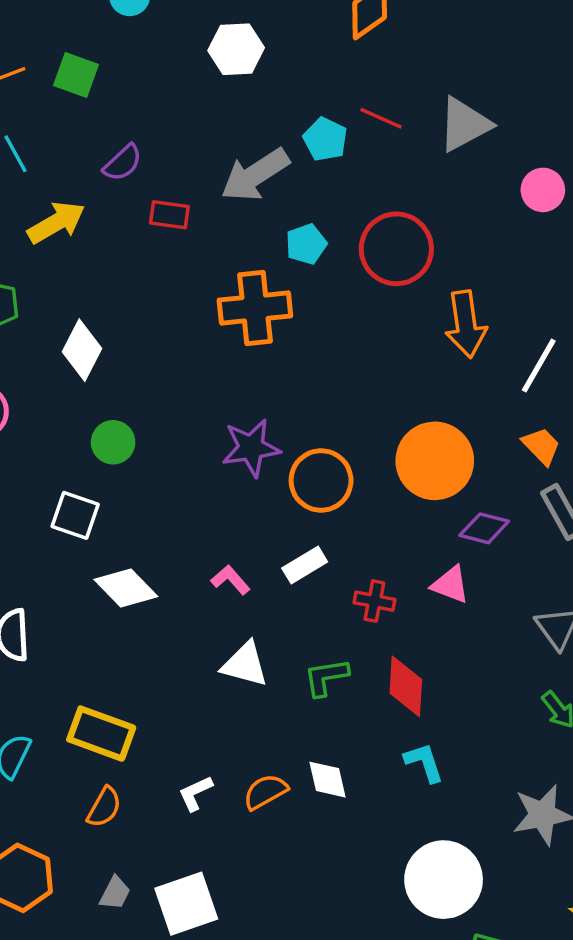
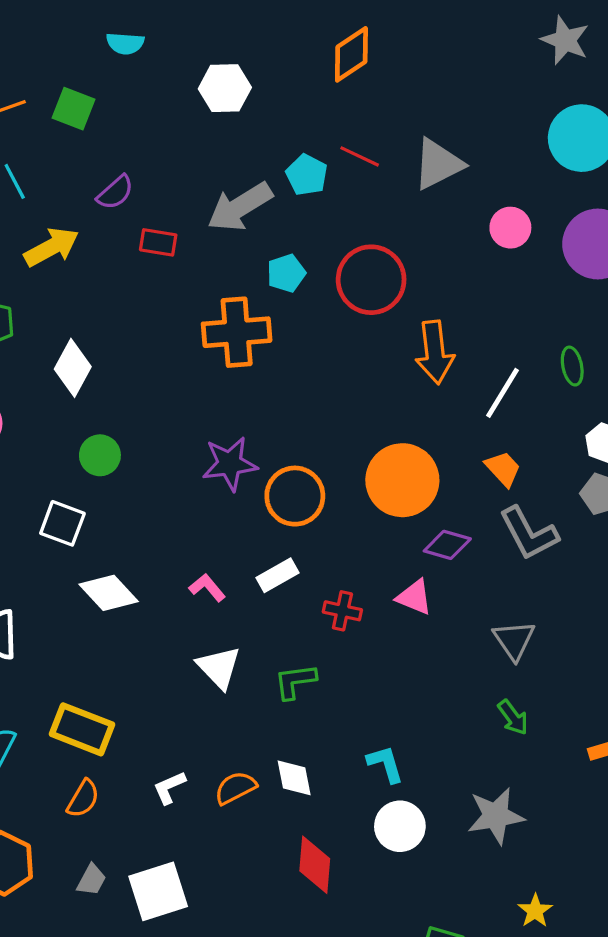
white triangle: (245, 664) -> (219, 667), turned 30
red diamond: (406, 686) -> (315, 865), moved
white circle: (444, 880) -> (400, 826), moved, size x0.7

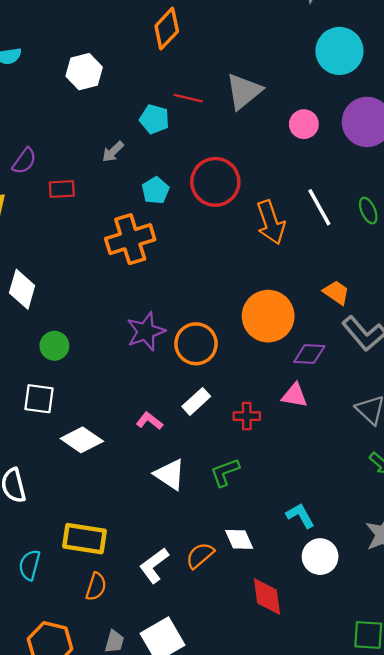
gray arrow: (240, 207) -> (113, 152), size x0.5
white line: (502, 393) -> (319, 207), moved, turned -48
white L-shape: (169, 788) -> (154, 566), size x1.4

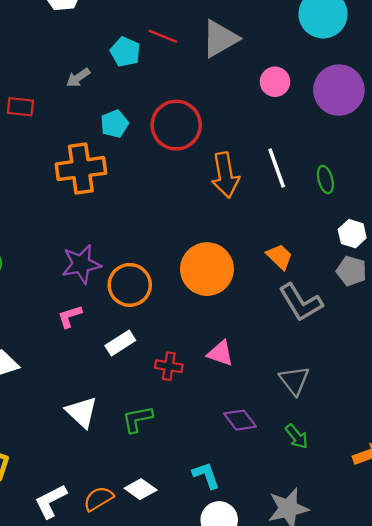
purple diamond: (309, 354) -> (240, 420), moved, turned 40
pink L-shape: (149, 421) -> (70, 316), moved, turned -65
white diamond: (239, 539) -> (141, 489), turned -40

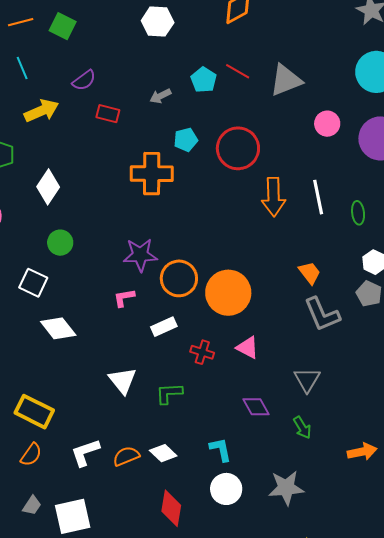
orange circle: (207, 269) -> (228, 293), moved

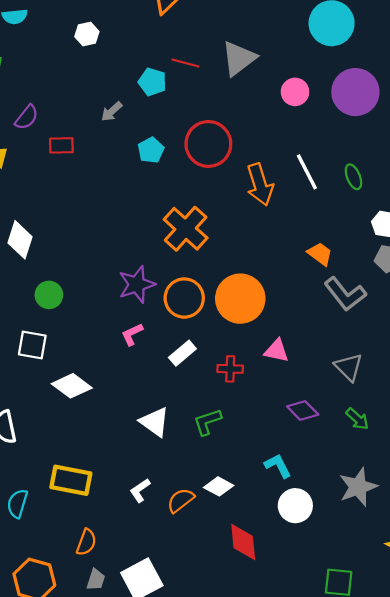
white hexagon: (158, 22) -> (87, 34), size x0.7
orange cross: (152, 174) -> (186, 229), moved, turned -33
white L-shape: (85, 452) -> (140, 490), moved, size x0.7
orange semicircle: (31, 455) -> (86, 542), moved

